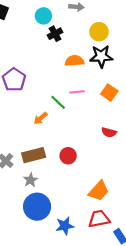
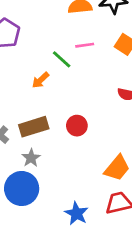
blue circle: (37, 207) -> (22, 189), moved
blue star: (65, 226) -> (76, 213), turned -30

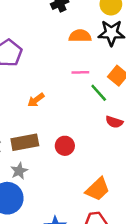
green line: (62, 59) -> (99, 93), moved

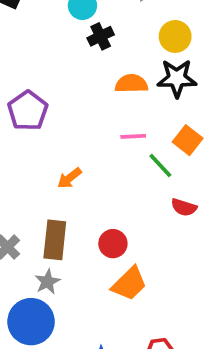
brown rectangle: (25, 142) -> (55, 240), turned -72
orange trapezoid: (98, 189) -> (129, 284), moved

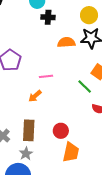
black cross: (101, 36) -> (48, 17), turned 32
pink line: (133, 136) -> (46, 76), moved
orange trapezoid: (129, 284) -> (71, 152), turned -30

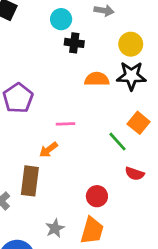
brown rectangle: (29, 130) -> (30, 181), moved
red circle: (61, 131) -> (97, 196), moved
gray star: (26, 154) -> (55, 228), moved

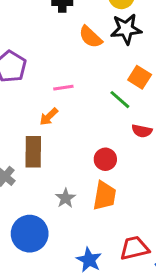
orange semicircle: (97, 79) -> (90, 37), turned -130

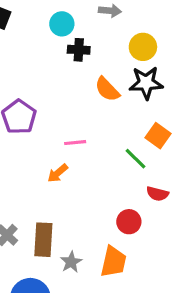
brown rectangle: (33, 152) -> (43, 240), moved
red circle: (105, 159) -> (129, 222), moved

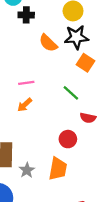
orange square: (158, 136) -> (86, 63), moved
orange arrow: (58, 173) -> (25, 105), moved

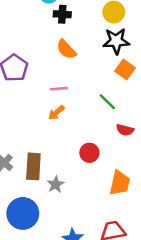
orange semicircle: (48, 43) -> (66, 49), moved
red circle: (68, 139) -> (89, 153), moved
orange trapezoid: (58, 169) -> (120, 183), moved

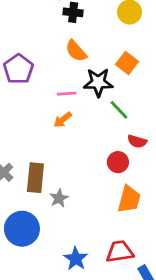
black star: (116, 41) -> (98, 82), moved
orange square: (125, 70) -> (127, 63), moved
red circle: (89, 153) -> (118, 162), moved

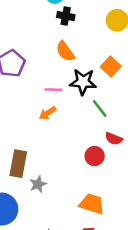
orange trapezoid: (129, 199) -> (92, 204), moved, turned -92

